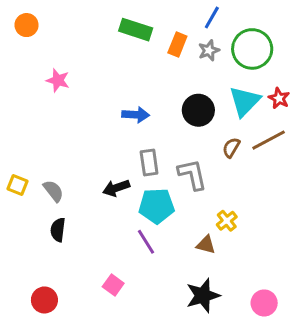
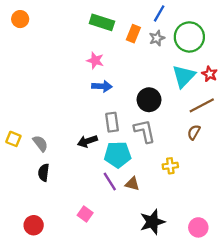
pink star: (58, 80) -> (95, 61), moved
black circle: (198, 110) -> (149, 100), moved
brown semicircle: (231, 148) -> (194, 132), moved
yellow cross: (227, 221) -> (170, 166), turned 32
brown triangle: (206, 245) -> (132, 184), moved

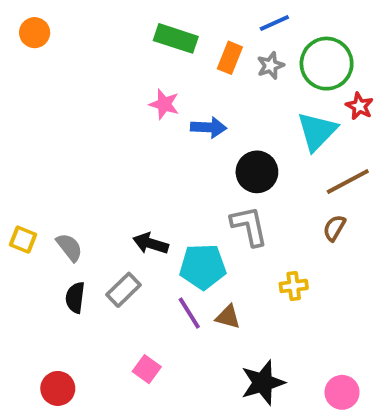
blue line: (159, 13) -> (274, 23), turned 36
red star: (210, 74) -> (359, 106), moved
blue arrow: (102, 86) -> (209, 127), moved
gray rectangle: (112, 122) -> (124, 290), moved, turned 54
black arrow: (87, 141) -> (151, 243), turned 36

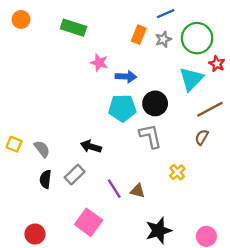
green rectangle: (176, 38) -> (73, 28), moved
cyan pentagon: (203, 267) -> (122, 108), moved
yellow cross: (294, 286) -> (177, 172), turned -35
pink square: (147, 369) -> (89, 222), size x1.6

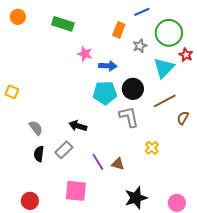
gray star: (163, 39) -> (140, 46), moved
brown line: (210, 109) -> (165, 101), moved
brown semicircle: (202, 137) -> (183, 118), moved
yellow square: (14, 144) -> (12, 92), moved
pink square: (89, 222) -> (76, 191), turned -30

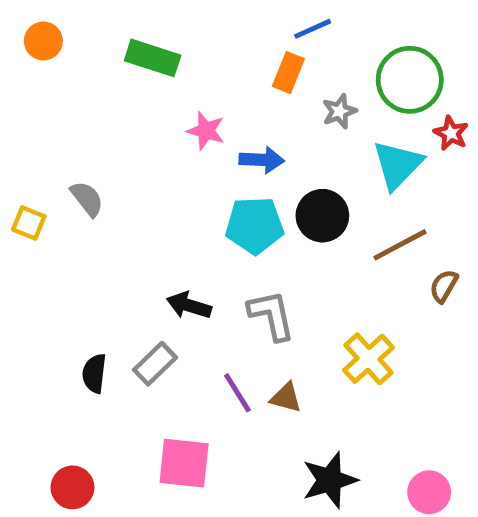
blue line: (142, 12) -> (313, 29), moved
gray L-shape: (129, 117) -> (271, 315), moved
gray semicircle: (36, 128) -> (87, 199), moved
yellow cross: (152, 148) -> (368, 359), size x1.5

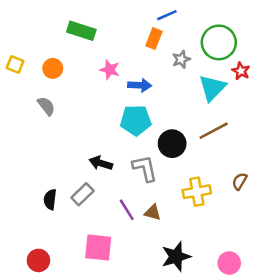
orange circle: (43, 41) -> (53, 68), moved
black circle: (322, 216) -> (172, 144), moved
yellow square: (29, 223) -> (15, 64), moved
brown semicircle: (444, 286) -> (240, 181), moved
yellow cross: (368, 359) -> (197, 192), turned 32

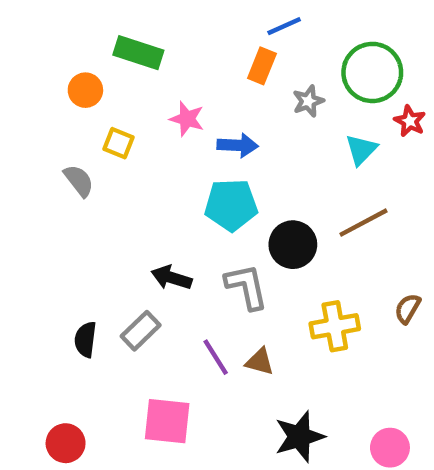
yellow square: (15, 64) -> (119, 143), moved
orange circle: (53, 68) -> (85, 90), moved
cyan triangle: (212, 88) -> (361, 150), size x0.7

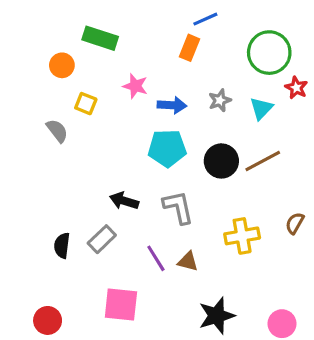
gray star: (308, 101) -> (220, 100), moved
black circle: (293, 245) -> (221, 161), moved

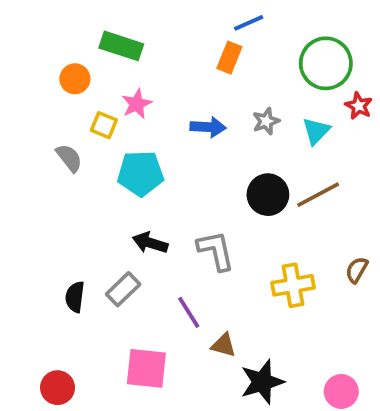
pink star: (135, 86) -> (137, 104), moved, turned 30
cyan pentagon: (167, 148) -> (141, 173), moved
brown triangle: (188, 261) -> (224, 345), moved

